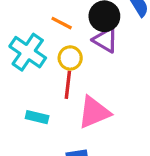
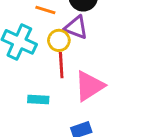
purple triangle: (105, 40) -> (76, 27), moved

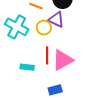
red line: (61, 65) -> (47, 55), moved

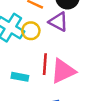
yellow circle: (44, 28) -> (31, 31), moved

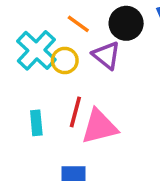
cyan rectangle: (20, 77) -> (36, 123), turned 63

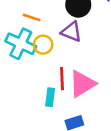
orange line: (78, 24) -> (32, 17), moved
cyan rectangle: (36, 123) -> (50, 97), moved, turned 30

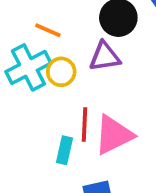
purple triangle: (71, 32) -> (105, 57), turned -35
cyan cross: (21, 44) -> (28, 67), turned 32

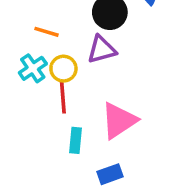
cyan cross: (28, 67) -> (33, 68), size x0.7
red line: (84, 125) -> (63, 97), moved

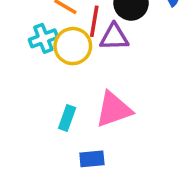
yellow circle: (63, 69) -> (73, 46), size x1.4
red line: (63, 97) -> (94, 21), moved

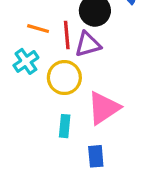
yellow circle: (73, 46) -> (64, 78), moved
blue rectangle: (92, 159) -> (96, 156), turned -75

